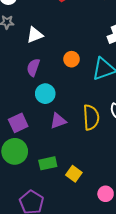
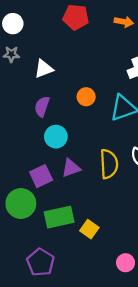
purple square: (18, 123) -> (41, 176), moved
green rectangle: (48, 163) -> (59, 217), size x1.4
pink circle: (106, 194) -> (126, 263), moved

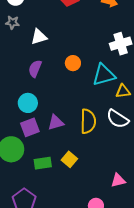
cyan circle: (56, 137) -> (28, 103), moved
green rectangle: (59, 217) -> (43, 163), size x0.7
yellow square: (89, 229) -> (69, 159), moved

